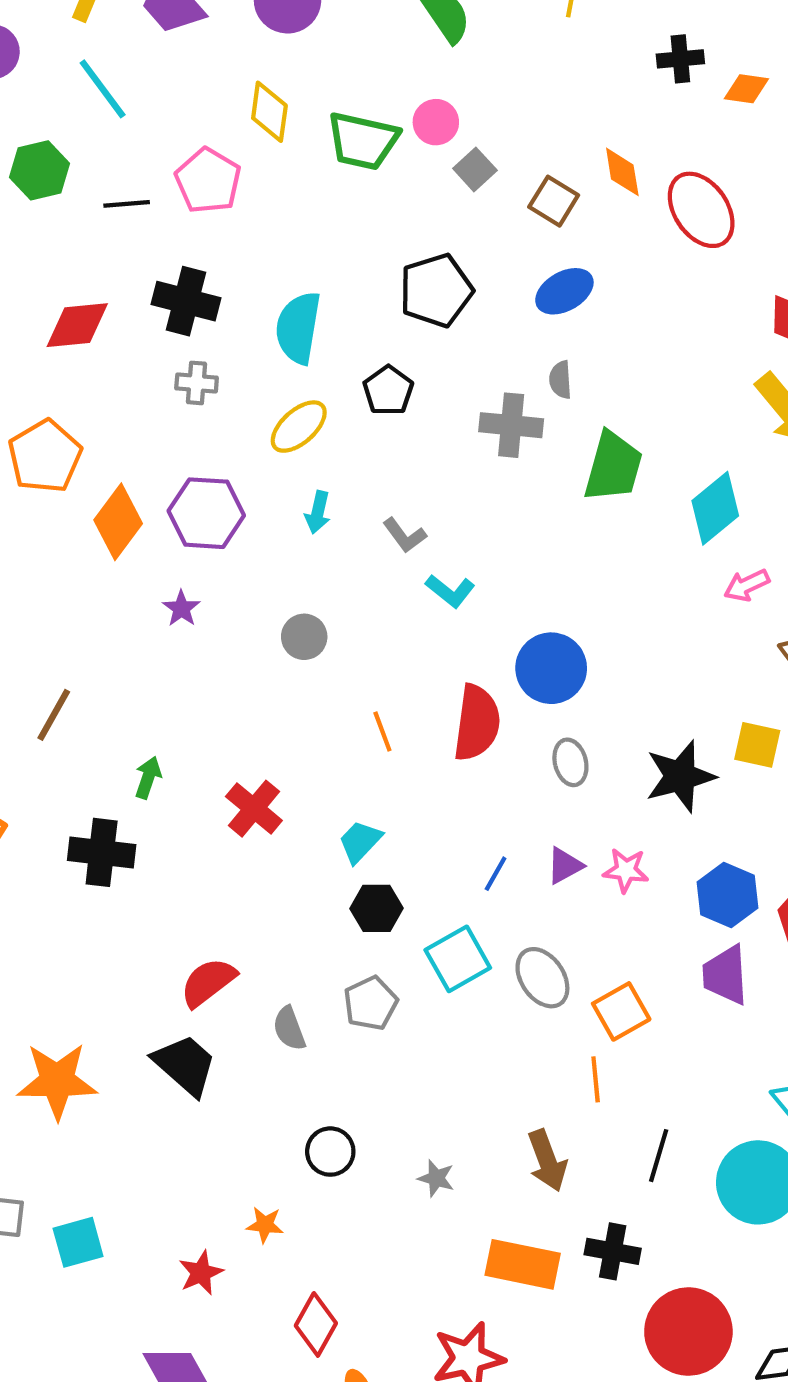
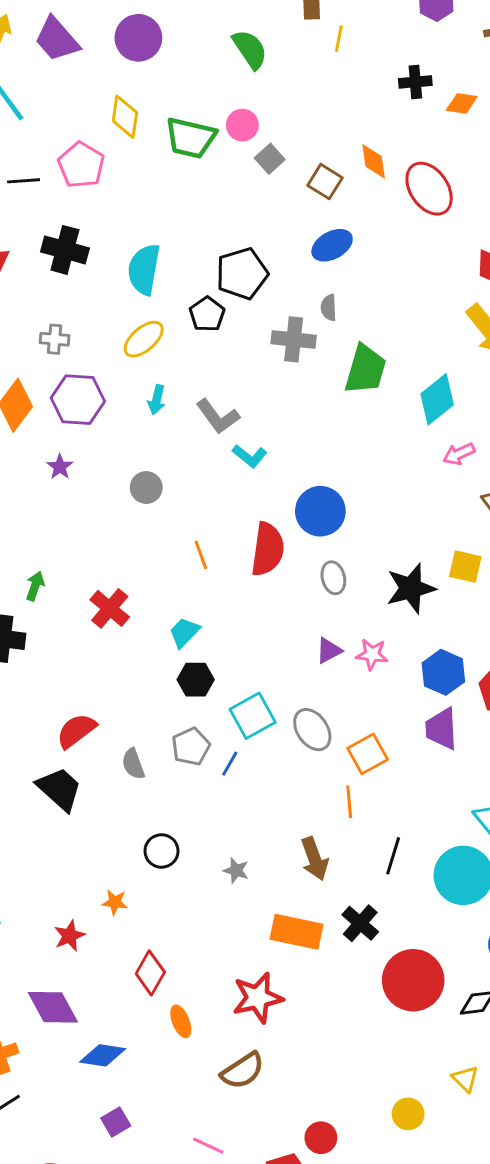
black pentagon: (436, 290) -> (242, 274), moved
gray cross: (197, 383) -> (55, 339), moved
gray L-shape: (405, 535) -> (218, 416), size x1.4
blue line: (496, 874) -> (230, 764), moved
black cross: (613, 1251) -> (360, 923), turned 30

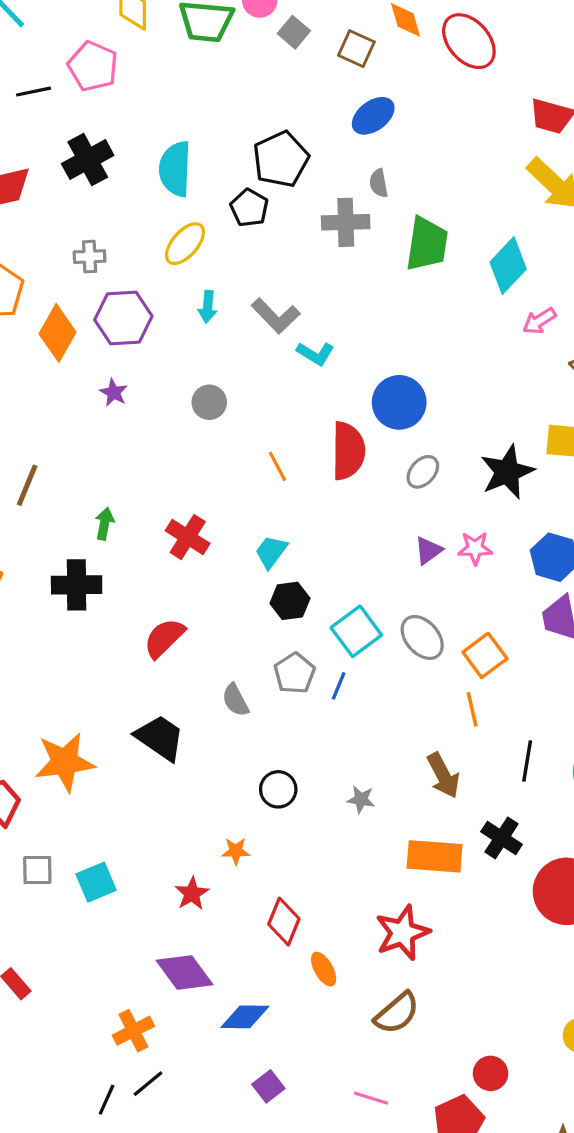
black cross: (65, 250) -> (88, 160), turned -36
gray ellipse: (333, 578) -> (423, 472), turned 64
red semicircle: (76, 731) -> (164, 638), moved

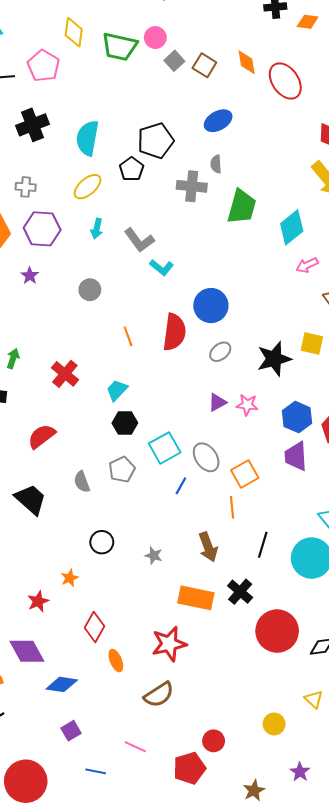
brown square: (356, 49) -> (204, 65), moved
blue line: (339, 686) -> (181, 486), moved
orange star: (236, 851) -> (70, 578), turned -30

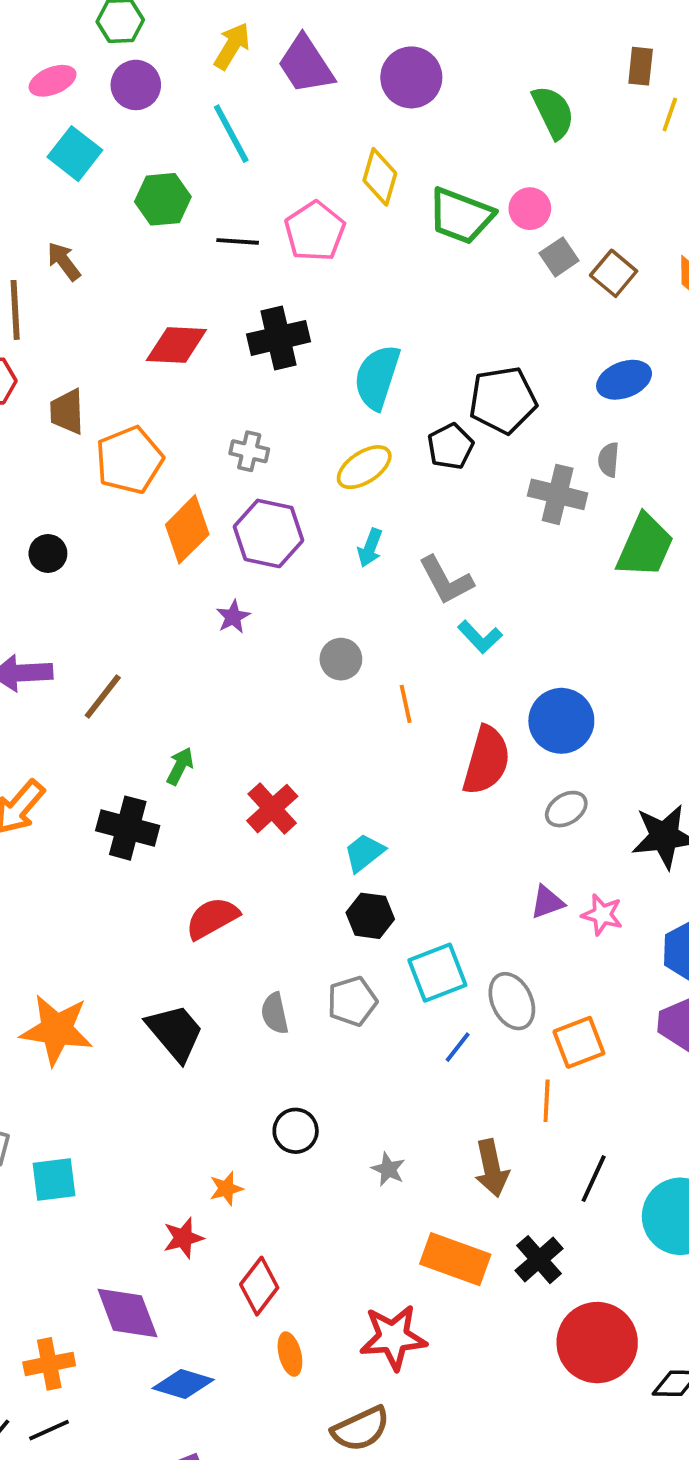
orange line: (128, 336) -> (406, 704), moved
red star: (38, 601) -> (183, 1238), moved

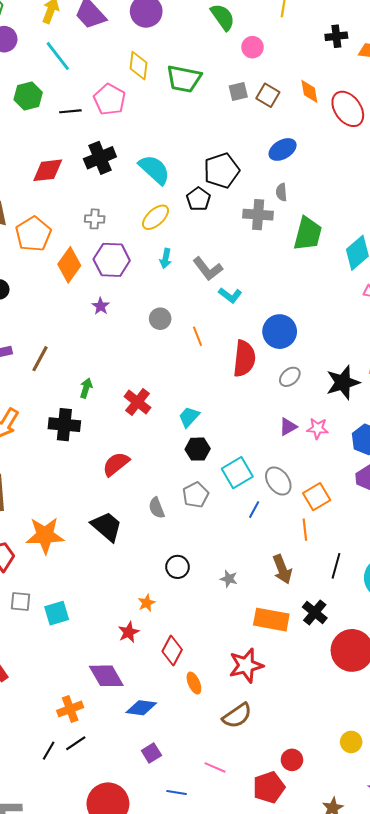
pink circle: (530, 209) -> (252, 47), moved
gray square: (559, 257) -> (238, 92), turned 30
cyan semicircle: (377, 377) -> (154, 170), turned 124

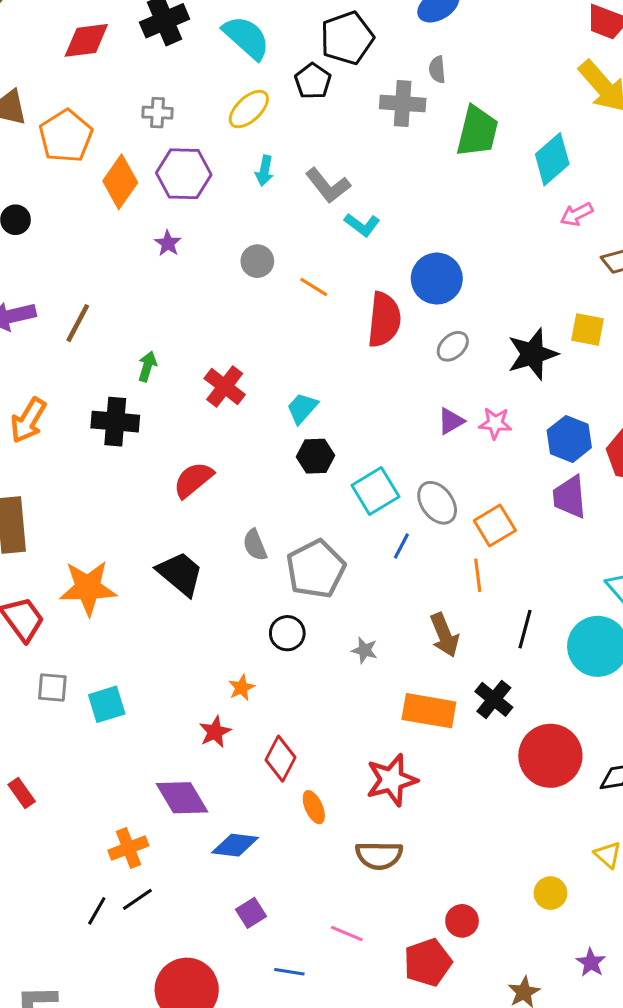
orange line: (198, 336) -> (314, 287), turned -36
gray pentagon: (196, 495) -> (316, 569), moved, size x1.5
brown semicircle: (237, 716) -> (379, 855), turned 36

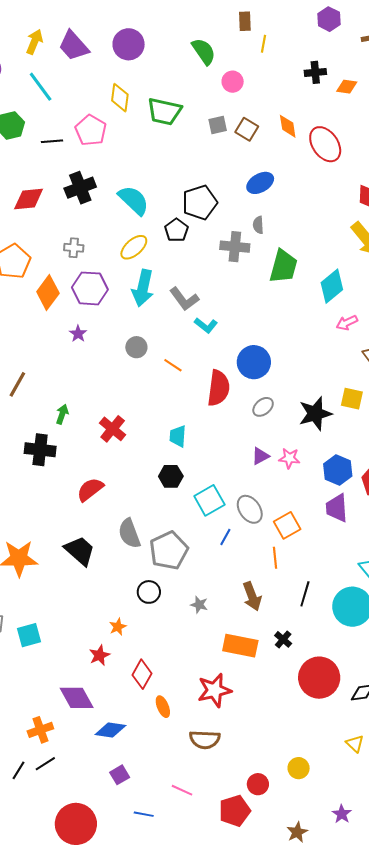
cyan arrow: (264, 171) -> (143, 288), size x1.8
cyan trapezoid: (302, 408) -> (178, 436), moved, turned -40
gray semicircle: (255, 545) -> (129, 533), size x1.4
black cross: (494, 699) -> (283, 639), size x0.7
yellow circle: (550, 893) -> (299, 768), moved

